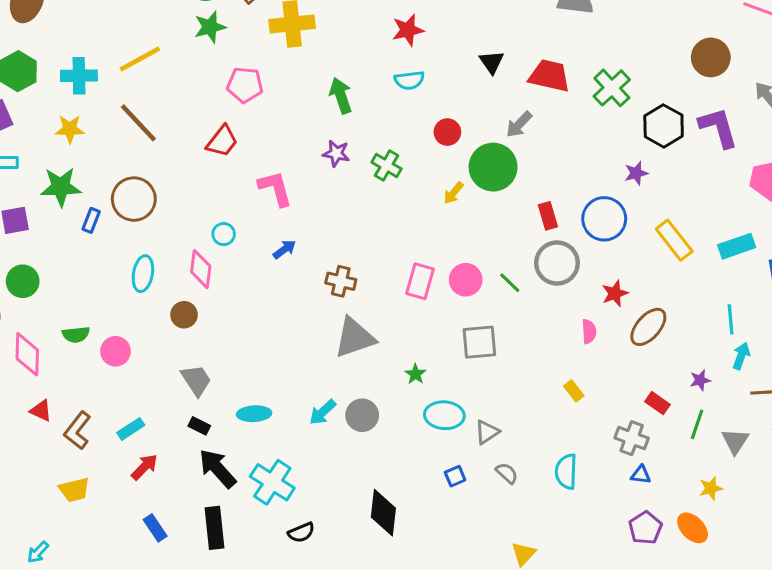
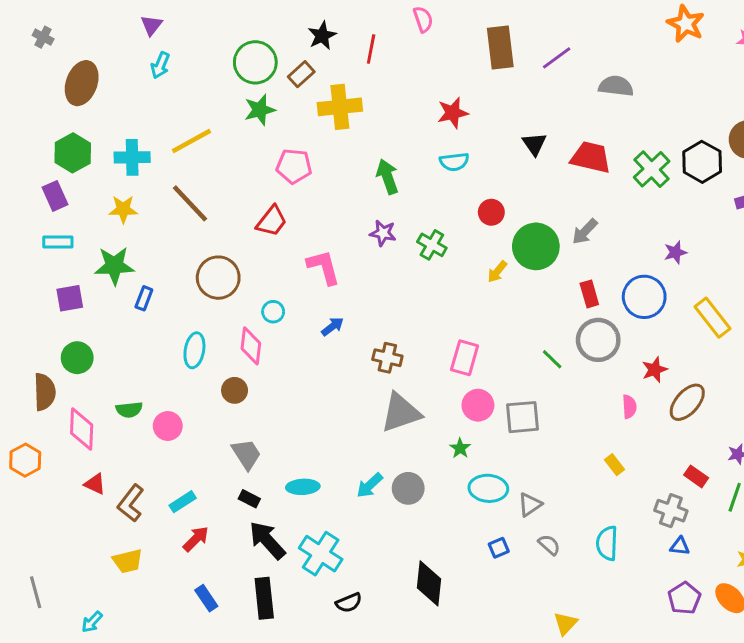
gray arrow: (519, 124) -> (585, 232), moved
black hexagon: (664, 126) -> (702, 162), moved
brown circle: (134, 199) -> (218, 278), moved
pink circle: (466, 280) -> (478, 405), moved

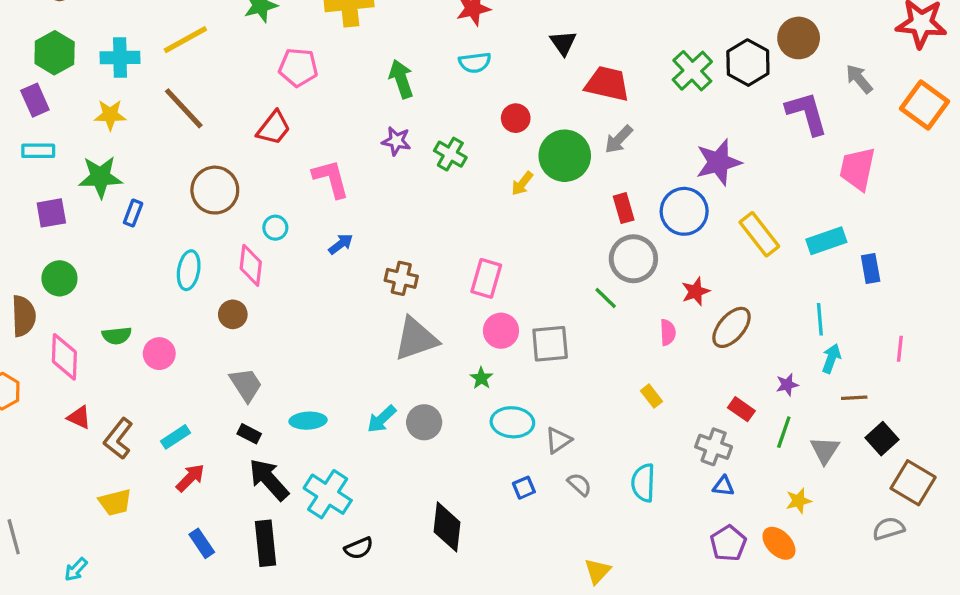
red trapezoid: (591, 157) -> (607, 84), moved
purple star: (675, 252) -> (718, 162), size x1.8
green line: (552, 359) -> (606, 298), moved

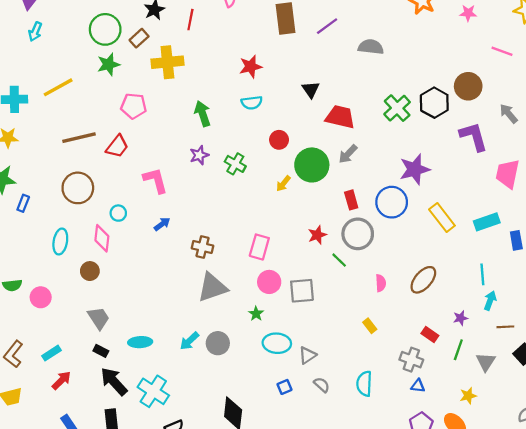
brown line: (184, 108) -> (79, 138), moved, turned -60
purple star: (396, 141) -> (199, 155), turned -30
red star: (696, 291) -> (317, 235), moved

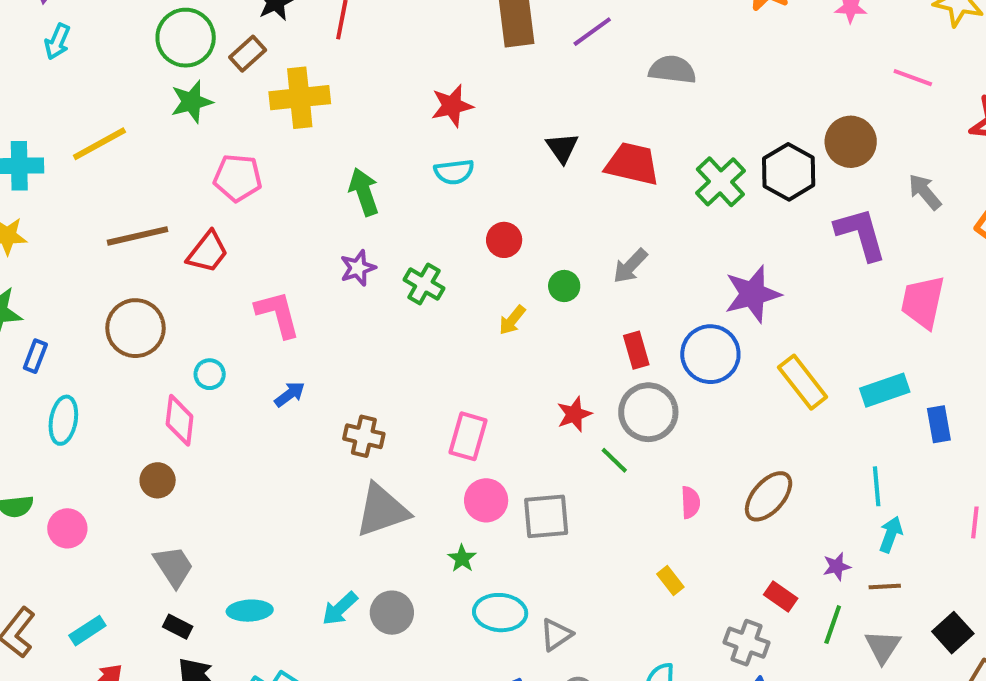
red trapezoid: (340, 117) -> (632, 164), moved
green circle: (312, 165) -> (564, 286), size x0.5
cyan ellipse: (60, 242) -> (63, 420), moved
brown line: (505, 327) -> (885, 587), moved

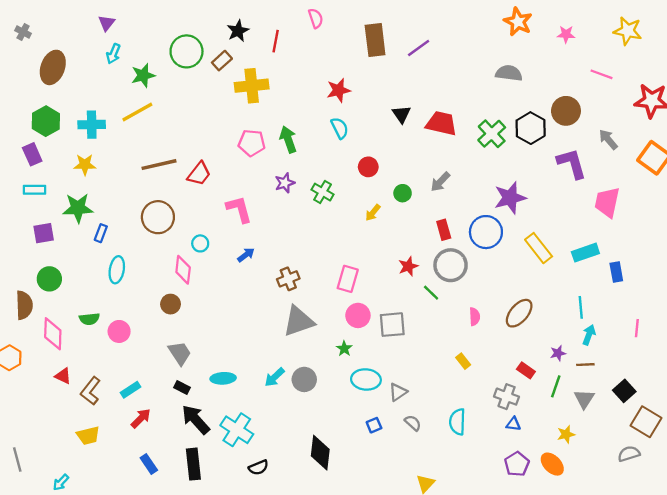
gray semicircle: (672, 70) -> (509, 73), moved
green star: (192, 102) -> (143, 75), moved
cyan semicircle: (454, 172) -> (340, 128), turned -110
pink pentagon: (238, 178) -> (252, 143), moved
brown cross: (364, 436) -> (288, 279), turned -35

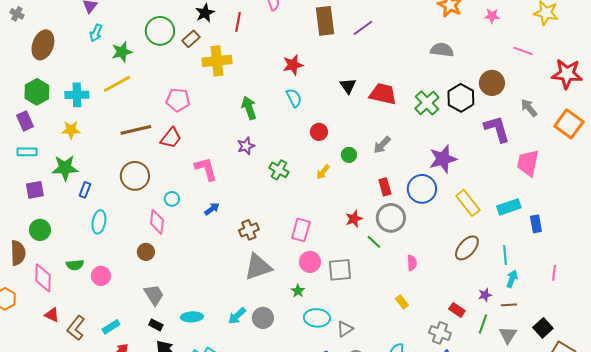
pink pentagon: (252, 143) -> (178, 100), moved
green cross: (323, 192) -> (279, 170), moved
brown ellipse: (519, 313) -> (467, 248), moved

